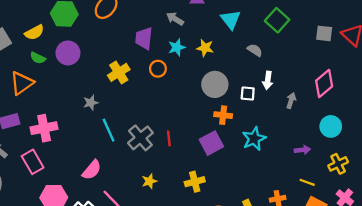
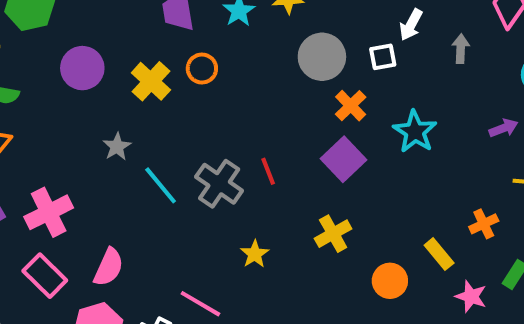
purple circle: (68, 53) -> (82, 68), moved
orange circle: (158, 69) -> (202, 69), moved
white arrow: (268, 80) -> (411, 25), turned 36
orange cross: (223, 115) -> (351, 106), turned -36
pink semicircle: (92, 170) -> (109, 267), moved

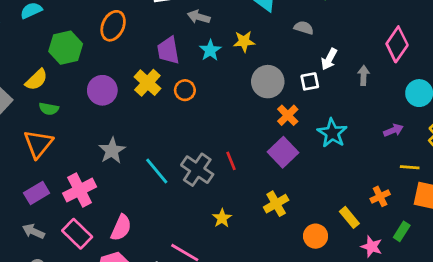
yellow cross: (151, 81) -> (147, 83), moved
gray star: (117, 147) -> (112, 151), moved, size x1.4

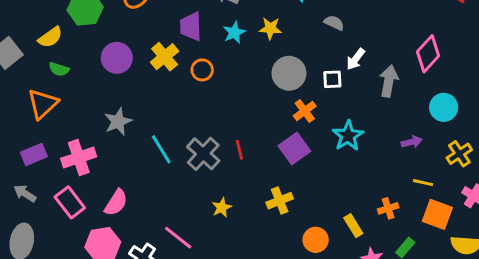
gray arrow: (364, 75) -> (389, 81), size x1.5

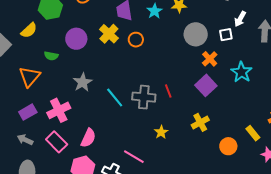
green semicircle: (59, 69) -> (51, 56), moved
gray cross: (203, 154) -> (144, 97), turned -30

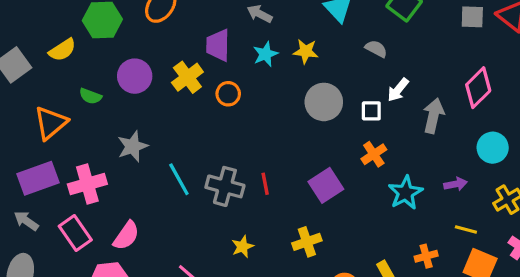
orange cross: (210, 59) -> (374, 154), moved
cyan star: (242, 72) -> (405, 193), moved
purple rectangle: (28, 112) -> (38, 178), size x1.4

